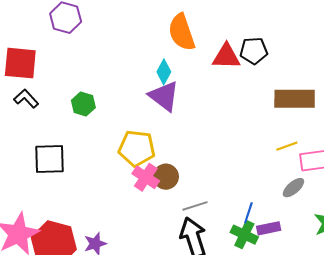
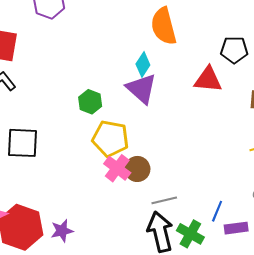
red triangle: (226, 56) -> (208, 80), moved
green hexagon: (83, 104) -> (90, 102), moved
green cross: (244, 235) -> (190, 234), moved

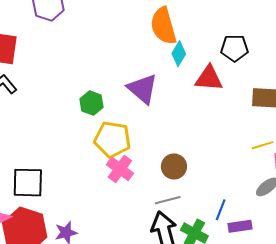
cyan diamond: (143, 64) -> (179, 54), moved
black square: (23, 143) -> (28, 183), moved
brown circle: (137, 169) -> (174, 166), moved

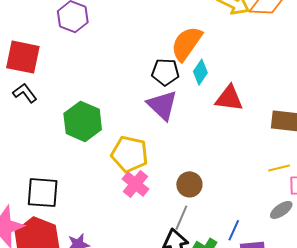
orange semicircle: (163, 26) -> (187, 43), turned 48
black pentagon: (234, 48) -> (165, 72), moved
green hexagon: (91, 103) -> (83, 121), moved, size x1.6
gray line: (168, 200) -> (181, 218), turned -55

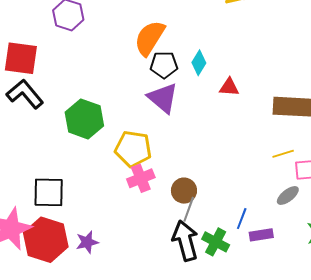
orange semicircle: (187, 43) -> (150, 38), moved
black L-shape: (25, 93) -> (25, 94), size x1.5
red triangle: (229, 98) -> (229, 87), size x0.7
pink cross: (135, 184) -> (141, 178), turned 32
brown circle: (189, 184) -> (184, 191), moved

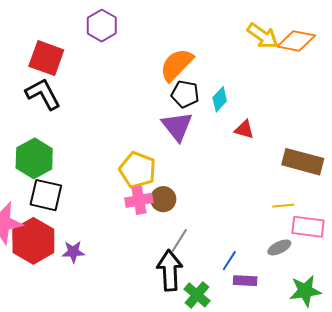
green hexagon: (84, 119) -> (34, 158), moved
brown circle: (184, 191) -> (163, 199), moved
green cross: (216, 242) -> (197, 295), moved

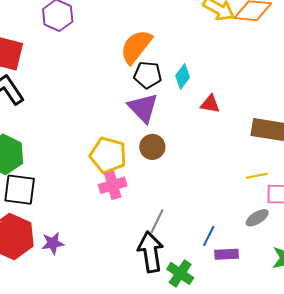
brown circle: (163, 199) -> (152, 147), moved

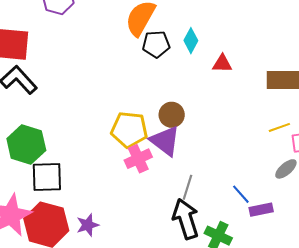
purple triangle: (143, 108) -> (165, 141), moved
blue line: (209, 236) -> (241, 194), turned -60

